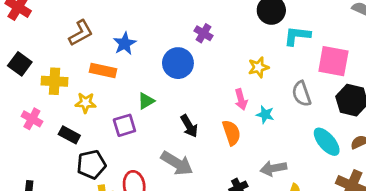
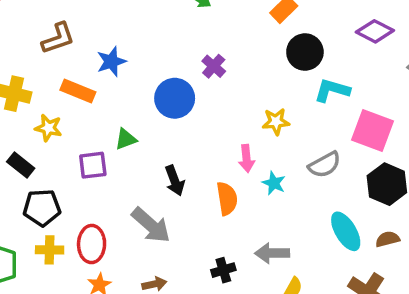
gray semicircle: (301, 94) -> (325, 165), turned -110

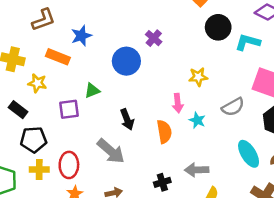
cyan L-shape: (332, 90) -> (248, 42), moved

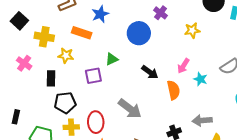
yellow star: (198, 77) -> (192, 30), moved
pink arrow: (178, 103) -> (183, 66), turned 42
black rectangle: (18, 110) -> (51, 78), turned 56
black arrow: (127, 119) -> (150, 72), moved, turned -30

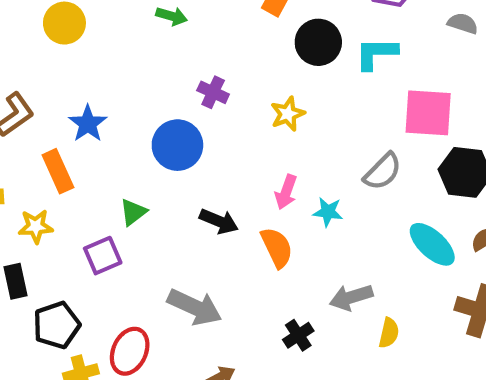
orange rectangle: (82, 33) -> (58, 171), turned 60
red ellipse: (96, 122) -> (130, 351), turned 40

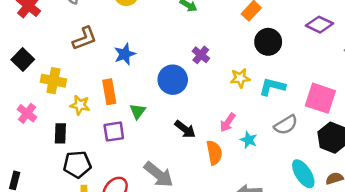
cyan L-shape: (376, 53) -> (272, 87), moved
orange rectangle: (58, 171) -> (109, 92), moved
green triangle: (133, 212) -> (138, 111), turned -30

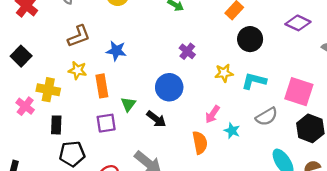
blue star: (125, 54) -> (116, 51), turned 30
blue circle: (173, 80) -> (169, 87), moved
yellow cross: (53, 81) -> (48, 90), moved
yellow star: (80, 105) -> (78, 70), moved
black arrow: (185, 129) -> (156, 119), moved

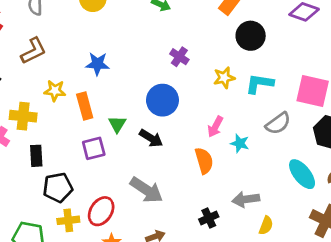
brown L-shape: (79, 36) -> (34, 51), moved

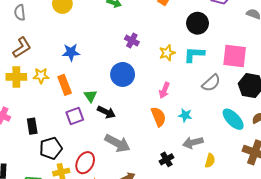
black circle: (251, 36) -> (197, 23), moved
yellow cross: (23, 116) -> (16, 77), moved
black arrow: (151, 138) -> (106, 112), moved
cyan star: (240, 143) -> (185, 115), moved

